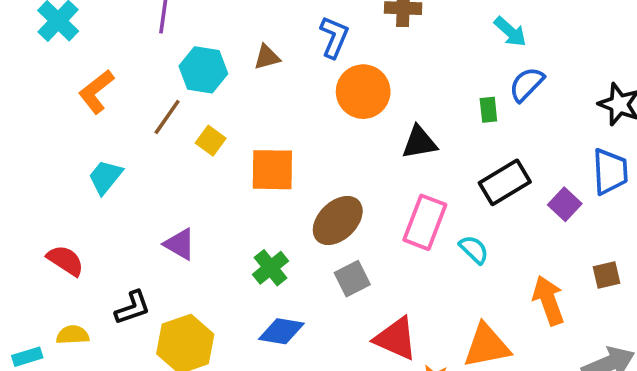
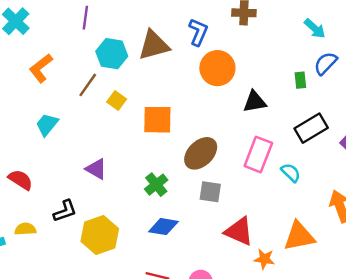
brown triangle: (267, 57) -> (154, 45), size x1.8
gray square: (352, 279) -> (210, 192), turned 35

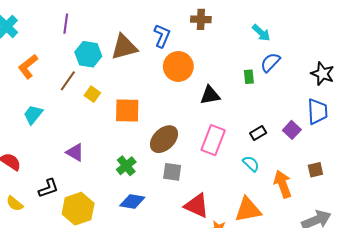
black rectangle: (311, 128) -> (258, 133), moved, size x0.6
cyan semicircle: (291, 173) -> (251, 164), moved
yellow semicircle: (25, 229) -> (15, 204), turned -138

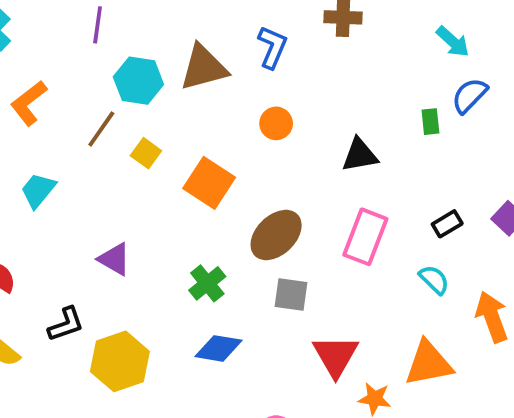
orange circle: (178, 66) -> (276, 123), moved, size x0.6
orange square: (127, 110) -> (209, 183), turned 32
red triangle: (197, 206) -> (336, 356), turned 36

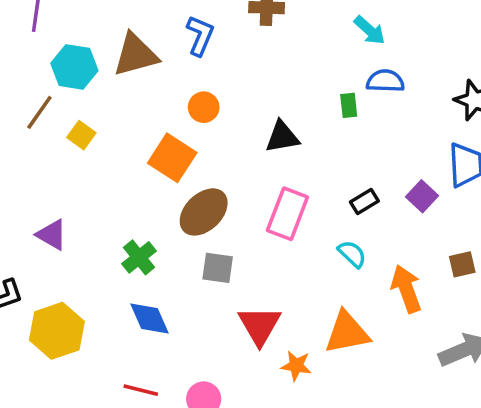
blue semicircle: (469, 96) -> (385, 81), turned 48
orange square: (209, 183) -> (172, 158), moved
blue diamond: (218, 348) -> (149, 319), turned 57

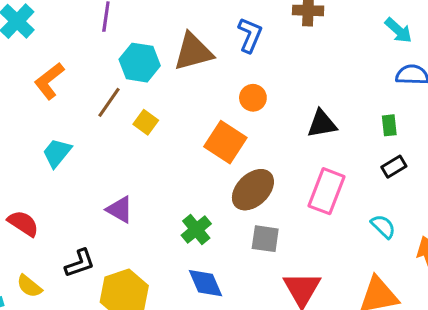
green rectangle: (349, 105) -> (389, 125), moved
black rectangle: (364, 202) -> (394, 167), moved

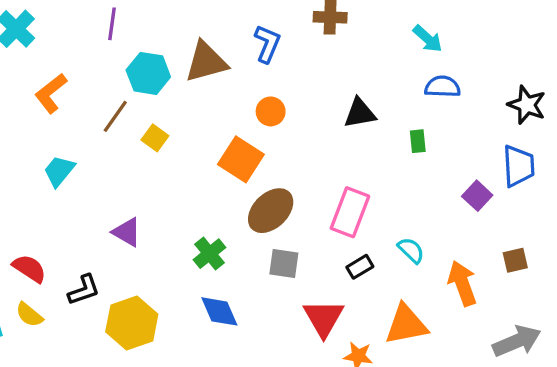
black triangle: (322, 124) -> (360, 113), moved
black rectangle: (394, 167) -> (360, 267), moved
red semicircle: (23, 223) -> (29, 268), moved

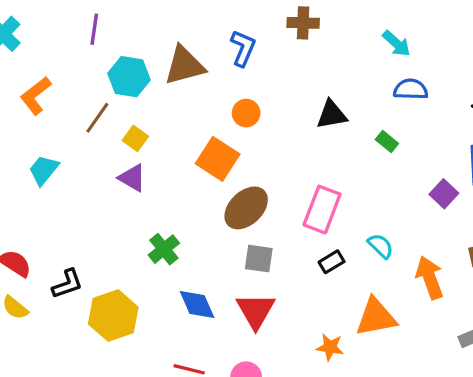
green rectangle: (418, 141) -> (387, 142), turned -45
purple triangle: (127, 232) -> (132, 178), moved
green cross: (209, 254) -> (164, 249), moved
red triangle: (324, 318) -> (256, 311), moved

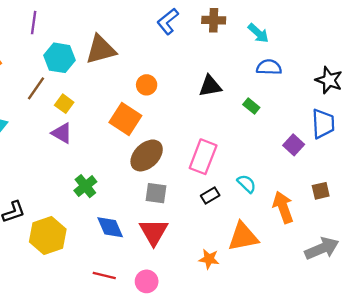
brown cross: (303, 23) -> (214, 20), moved
blue L-shape: (243, 48) -> (168, 21), moved, turned -152

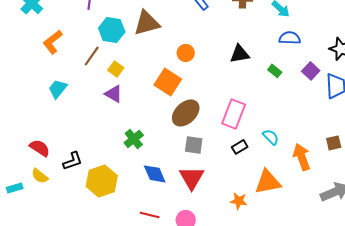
purple square: (294, 145) -> (311, 71), moved

